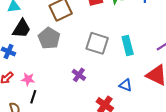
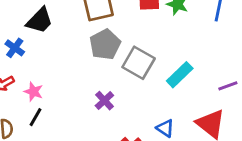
gray pentagon: (49, 38) -> (105, 44), moved
cyan rectangle: (128, 45) -> (180, 75), turned 48

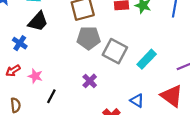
gray pentagon: (105, 44) -> (89, 38), turned 30
black line: (36, 117) -> (51, 96), moved

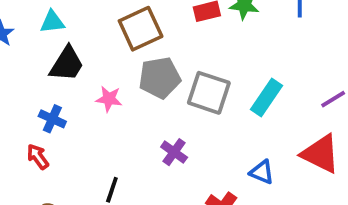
blue cross: (20, 43) -> (52, 119), moved
red arrow: (13, 71) -> (38, 157), turned 96
pink star: (35, 76) -> (109, 99), moved

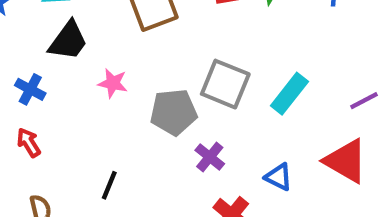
gray pentagon: (160, 78) -> (174, 112), moved
blue cross: (52, 119) -> (30, 89), moved
purple cross: (174, 152) -> (210, 157), moved

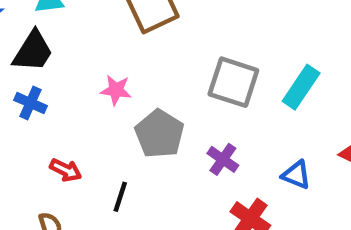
black trapezoid: (68, 41) -> (33, 51), moved
gray pentagon: (174, 112) -> (159, 134), moved, turned -30
red arrow: (29, 143) -> (66, 170), moved, turned 152

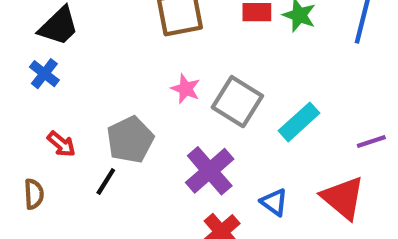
pink star: (116, 90) -> (186, 89), moved
gray pentagon: (159, 134) -> (130, 140), moved
purple cross: (223, 159) -> (210, 171), size x1.6

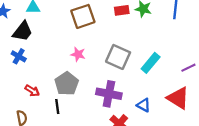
pink star: (186, 89) -> (78, 54), moved
purple cross: (210, 171) -> (109, 94), turned -30
black line: (106, 182) -> (57, 106), turned -32

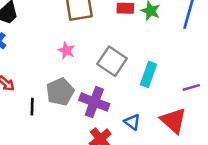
cyan rectangle: (151, 63) -> (148, 75), turned -30
gray pentagon: (67, 84) -> (60, 92), moved

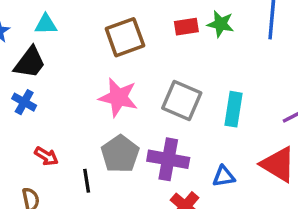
pink star: (66, 50) -> (118, 97), size x1.6
blue triangle: (132, 122) -> (224, 176), turned -36

